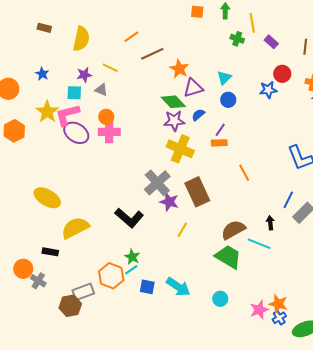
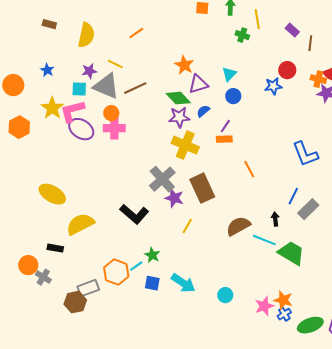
purple rectangle: (271, 42) -> (292, 30), moved
brown line: (152, 54) -> (135, 88), moved
gray triangle: (101, 90) -> (106, 86), size x2.0
green star: (132, 257) -> (152, 255), moved
green trapezoid: (228, 257) -> (291, 253), moved

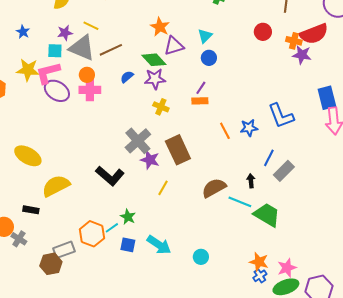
blue star: (273, 86) -> (249, 128), moved
yellow star: (52, 108) -> (28, 70), turned -30
blue semicircle: (203, 111) -> (127, 77), moved
yellow cross: (185, 145) -> (161, 107), size x0.6
pink star: (264, 306) -> (287, 268), moved

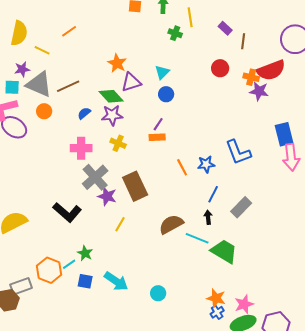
yellow line: (91, 26) -> (42, 50), moved
pink cross: (90, 90) -> (81, 148), moved
blue line: (269, 158) -> (213, 194), moved

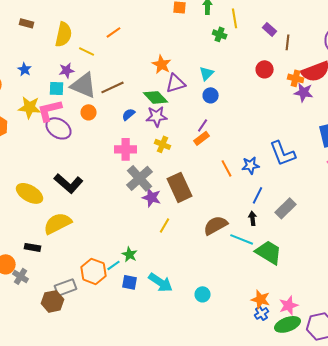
orange rectangle: (157, 137) -> (202, 138), turned -35
black L-shape: (67, 212) -> (69, 183), moved

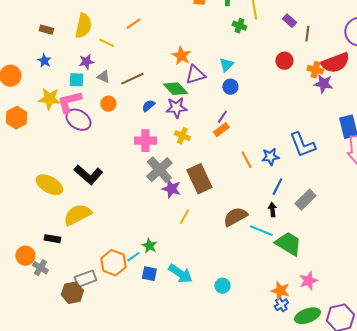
brown rectangle: (27, 23) -> (46, 30), moved
gray triangle: (84, 85) -> (103, 77), size x0.5
pink star: (289, 305) -> (308, 281), moved

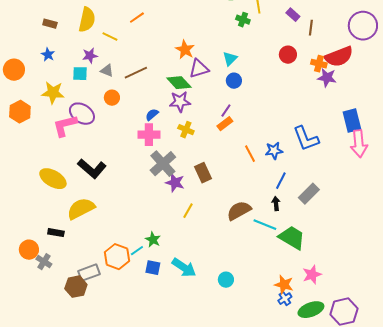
pink L-shape: (69, 102) -> (65, 126), moved
blue semicircle: (148, 106) -> (152, 115), moved
brown rectangle: (199, 179) -> (203, 173), size x0.7

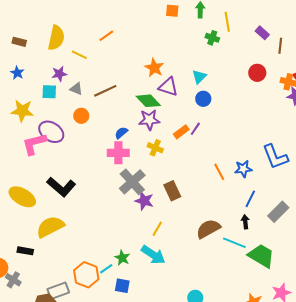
purple triangle: (199, 69) -> (168, 87), turned 35
orange rectangle: (225, 124) -> (181, 132), moved
cyan arrow: (184, 268) -> (153, 255), moved

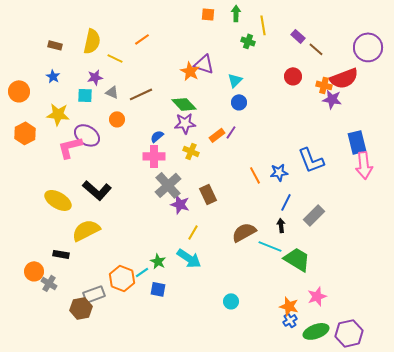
brown line: (280, 46) -> (316, 49), turned -56
purple triangle: (168, 87) -> (204, 64), moved

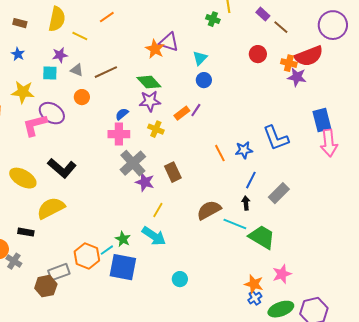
blue square: (158, 289) -> (123, 267), size x1.8
cyan circle: (231, 301) -> (180, 279), moved

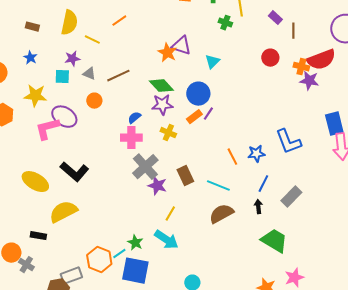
brown line: (281, 27) -> (293, 31), turned 49
blue circle: (204, 80) -> (198, 94), moved, size x1.5
cyan line: (235, 224) -> (218, 186), moved

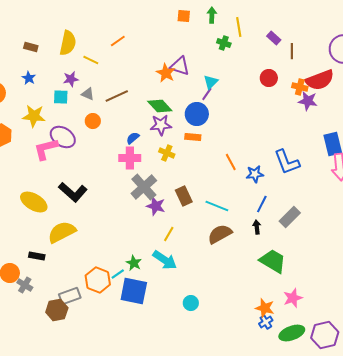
purple line: (208, 114) -> (207, 94), moved
orange rectangle: (194, 117) -> (193, 137), turned 42
orange line: (232, 157) -> (231, 162), moved

